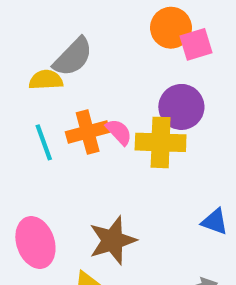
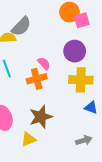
orange cross: (88, 132) -> (37, 79), moved
yellow cross: (161, 142) -> (81, 80), moved

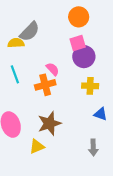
pink square: (82, 20) -> (78, 43), moved
yellow cross: (81, 80) -> (90, 86), size x0.7
gray arrow: (84, 140) -> (93, 147), turned 105

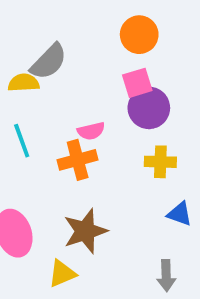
pink semicircle: (53, 69) -> (91, 131), turned 120

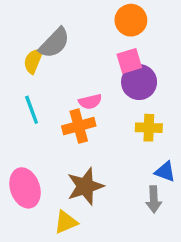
yellow semicircle: (24, 83) -> (33, 61), turned -65
gray arrow: (166, 275) -> (154, 199), moved

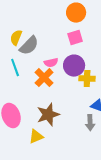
gray semicircle: (54, 43) -> (29, 46), moved
purple circle: (139, 82) -> (74, 66), moved
orange cross: (79, 126) -> (44, 78), turned -30

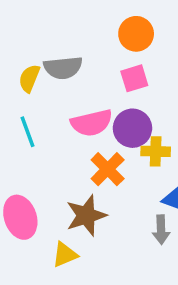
gray semicircle: (29, 46) -> (63, 68), moved, turned 40
pink semicircle: (51, 63) -> (92, 123), size x1.6
orange cross: (44, 78) -> (108, 169), moved

